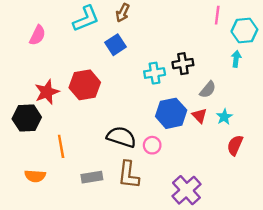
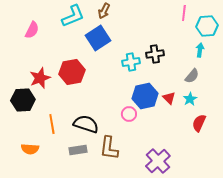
blue square: (116, 45) -> (98, 38), size x1.4
gray semicircle: (208, 90) -> (192, 76), moved
black semicircle: (121, 137) -> (86, 124), moved
pink circle: (152, 145) -> (129, 114), moved

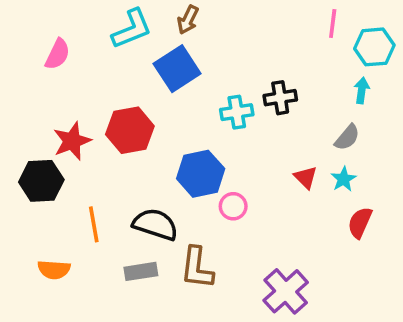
blue hexagon: (145, 96) -> (201, 174), moved

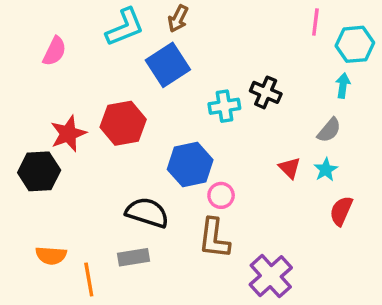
black cross: (280, 98) -> (266, 92), turned 32
orange line: (94, 224) -> (89, 280), moved
brown L-shape: (197, 268) -> (214, 238), moved

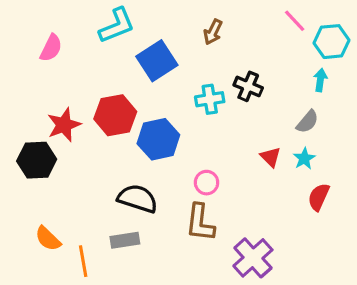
brown arrow: (178, 19) -> (213, 32), moved
pink line: (315, 22) -> (295, 21), turned -50
blue hexagon: (190, 165) -> (158, 139), moved
orange semicircle: (51, 255) -> (48, 239), turned 40

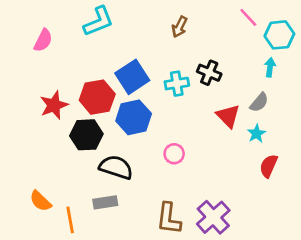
blue square: (157, 61) -> (132, 77), moved
red triangle: (271, 157) -> (228, 116), moved, size x1.4
black hexagon: (37, 160) -> (86, 135), moved
brown L-shape: (200, 223) -> (169, 219), moved

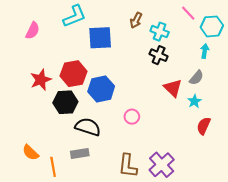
blue square: (132, 77) -> (100, 38), moved, turned 30
cyan cross: (177, 84) -> (160, 32), moved, turned 30

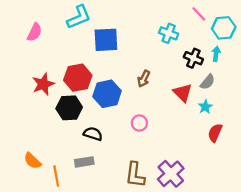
brown arrow: (136, 20) -> (144, 79), moved
black cross: (159, 55) -> (193, 58), moved
black semicircle: (88, 127) -> (93, 134), size x0.7

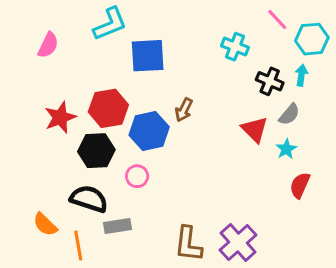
brown arrow: (144, 79) -> (184, 110), moved
pink circle: (139, 123) -> (137, 176), moved
black semicircle: (93, 134) -> (89, 199), moved, size x1.4

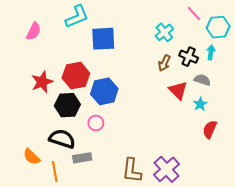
cyan cross: (235, 47) -> (164, 32), turned 30
brown arrow: (184, 110) -> (164, 63), moved
gray semicircle: (289, 114) -> (202, 80), turned -112

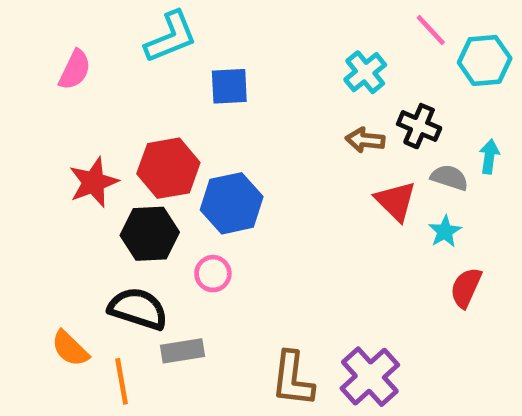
blue square: (103, 39) -> (229, 86), size x0.7
cyan arrow: (211, 52) -> (489, 156), moved
brown arrow: (164, 63) -> (365, 140), turned 70

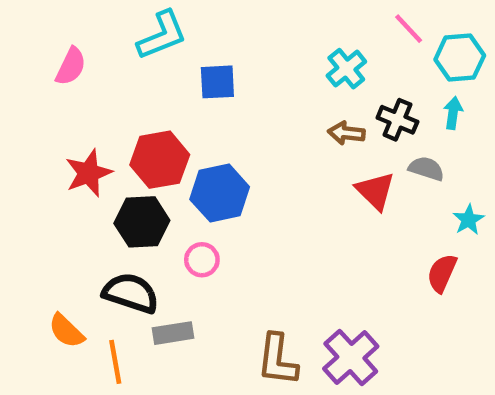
cyan arrow: (489, 156) -> (453, 113), moved
cyan star: (445, 231) -> (469, 220), moved

